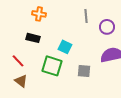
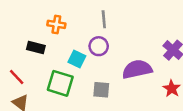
orange cross: (39, 14) -> (56, 24), moved
purple circle: (107, 27) -> (99, 46), moved

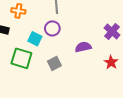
purple semicircle: (137, 69) -> (83, 47), size x0.7
gray square: (101, 90) -> (54, 63), turned -32

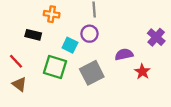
red star: (111, 62) -> (142, 72), moved
gray square: (54, 63) -> (92, 73), size x1.5

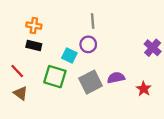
orange cross: (52, 14) -> (34, 26), moved
purple semicircle: (124, 54) -> (116, 78), moved
red star: (142, 72) -> (144, 89), moved

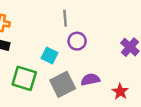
purple circle: (88, 44) -> (77, 41), moved
cyan square: (69, 55) -> (49, 56), moved

